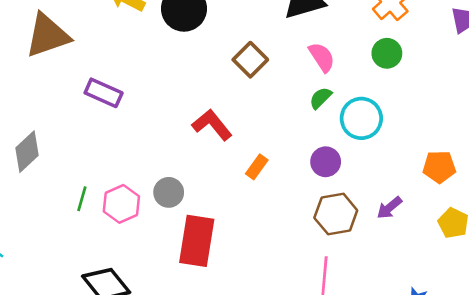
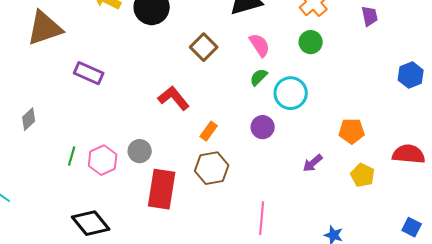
gray diamond: (27, 152) -> (29, 119), size x0.7
brown hexagon: (336, 214) -> (212, 168), moved

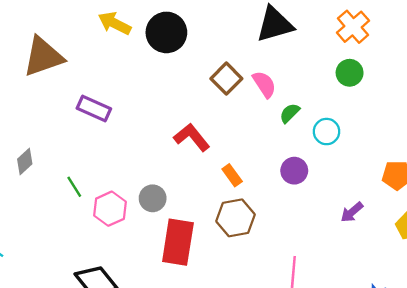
pink semicircle: (260, 45) -> (264, 84), moved
cyan circle: (291, 93) -> (327, 132), size x0.7
orange rectangle: (209, 131) -> (232, 175), turned -72
green line: (72, 156) -> (74, 187), moved, turned -48

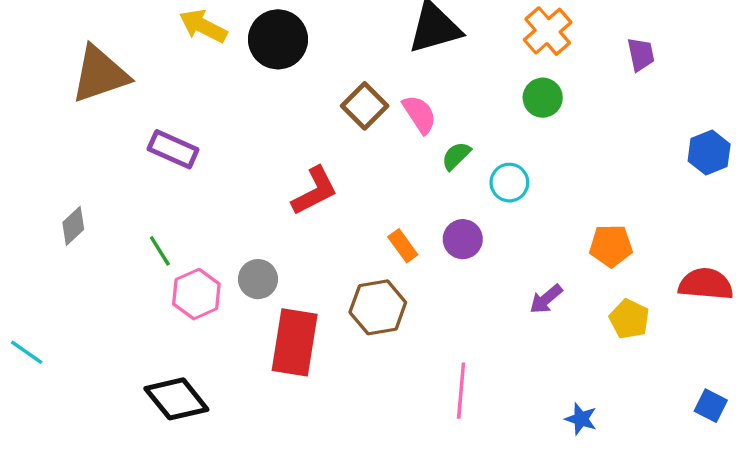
red L-shape: (192, 137) -> (315, 191), turned 102
orange rectangle: (232, 175) -> (403, 246), moved
green line: (74, 187) -> (160, 251), moved

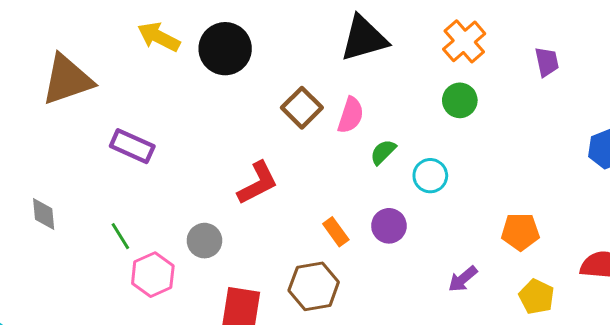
pink semicircle: (419, 114) -> (351, 115), turned 51
gray diamond: (73, 226) -> (44, 214), turned -52
gray circle: (258, 279) -> (204, 241), moved

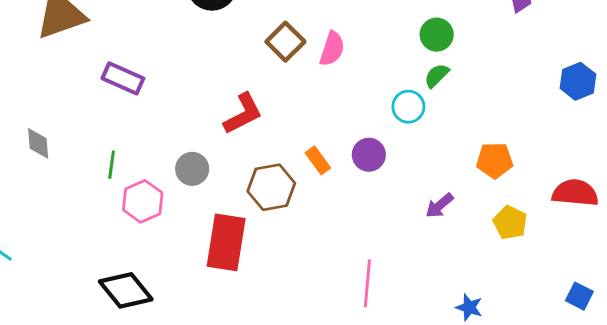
green semicircle: (383, 152) -> (437, 76), moved
green line: (120, 236) -> (112, 165), turned 40
brown hexagon: (314, 286) -> (271, 187), moved

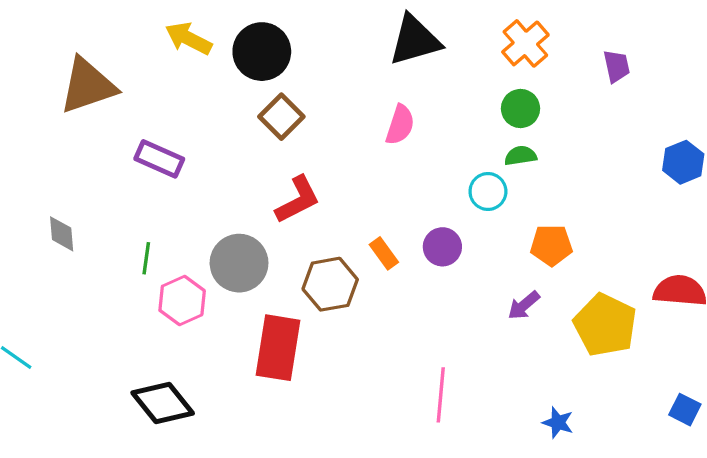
brown square: (285, 42) -> (281, 117), moved
green semicircle: (437, 76) -> (521, 156), turned 36
orange pentagon: (495, 160) -> (551, 245), moved
gray circle: (192, 169) -> (239, 263), size x1.5
yellow pentagon: (510, 223) -> (605, 325), size x1.6

